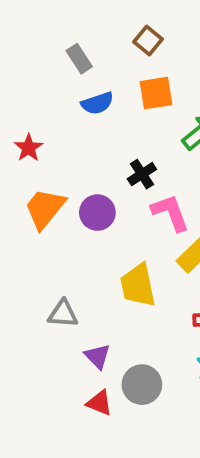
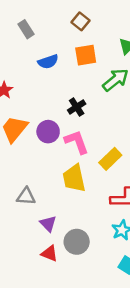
gray rectangle: (79, 59) -> (26, 29), moved
pink L-shape: (170, 213) -> (77, 142), moved

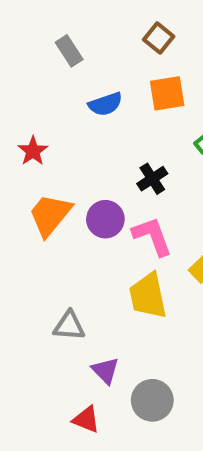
red triangle: (49, 253) -> (86, 419), moved

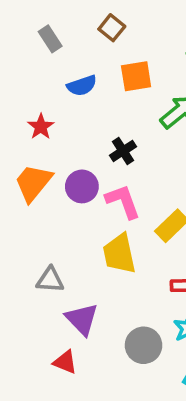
brown square: (159, 38) -> (112, 28), moved
red star: (33, 151) -> (41, 127), moved
purple triangle: (105, 370) -> (82, 319), size x1.4
gray circle: (152, 400) -> (144, 345), moved

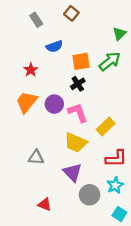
orange square: (136, 76) -> (81, 61), moved
yellow trapezoid: (119, 254) -> (76, 143), turned -55
purple triangle: (82, 319) -> (72, 172), moved

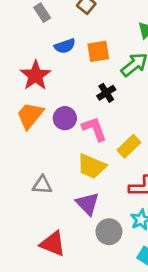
orange square: (81, 61) -> (98, 51), moved
red star: (31, 70) -> (35, 75), size x1.6
black cross: (78, 84) -> (106, 93), moved
red triangle: (45, 204) -> (53, 244), size x1.5

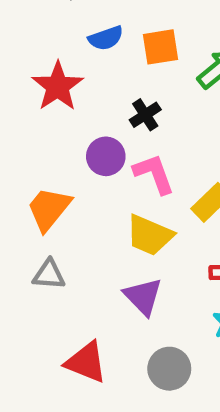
black cross: (106, 93) -> (145, 115), moved
orange trapezoid: (30, 115) -> (49, 209), moved
gray triangle: (42, 185) -> (49, 275), moved
gray circle: (109, 232) -> (169, 369), moved

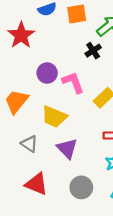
black cross: (145, 115) -> (93, 51), moved
yellow trapezoid: (150, 235) -> (54, 117), moved
gray triangle: (49, 275) -> (29, 144), moved, turned 30

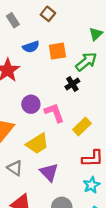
yellow trapezoid: (54, 117) -> (37, 144), turned -55

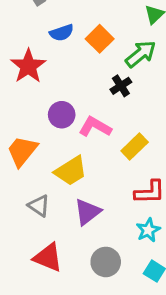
orange square: (57, 51) -> (100, 39), turned -36
pink L-shape: (54, 113) -> (95, 127), turned -40
purple triangle: (49, 172) -> (87, 212), turned 36

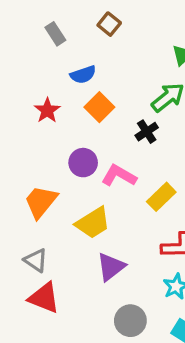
orange square: (100, 39) -> (99, 107), moved
red star: (28, 66) -> (47, 110), size x0.7
gray triangle: (39, 206) -> (36, 260), moved
red triangle: (48, 257) -> (44, 298), moved

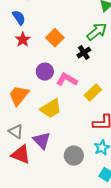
blue semicircle: (83, 75) -> (19, 18), moved, turned -105
purple triangle: (111, 267) -> (42, 141), moved, turned -36
gray circle: (130, 321) -> (74, 156), moved

